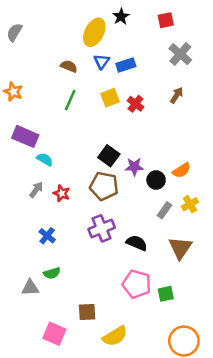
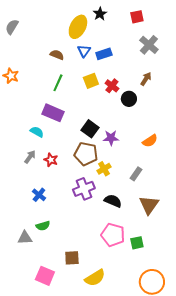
purple rectangle: (25, 136) -> (53, 113), moved
black circle: (156, 180) -> (129, 99), moved
yellow cross: (190, 204) -> (104, 169), moved

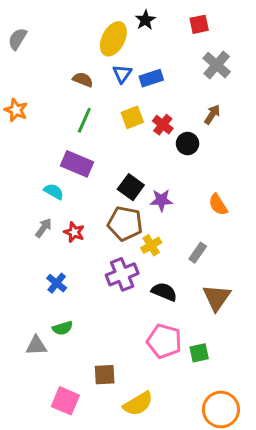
orange semicircle: (150, 141) -> (218, 205), turned 91

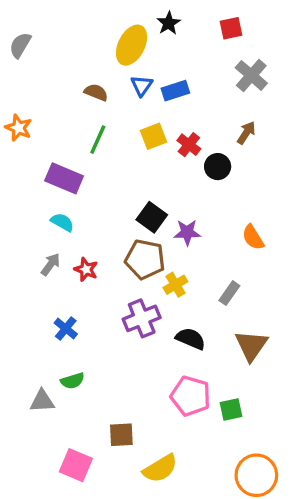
purple rectangle: (77, 164) -> (64, 178), moved

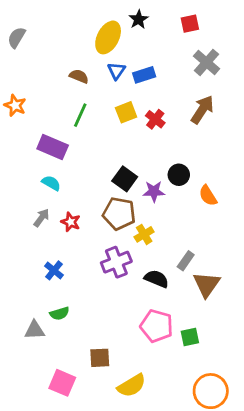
brown arrow: (246, 133) -> (202, 110), size x1.5
black circle: (218, 167) -> (179, 175), moved
gray rectangle: (229, 293) -> (186, 261), moved

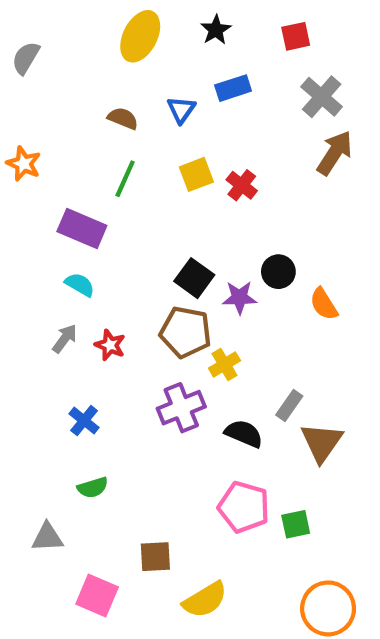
yellow ellipse: (108, 37) -> (140, 36), moved
blue rectangle: (144, 75) -> (233, 88), moved
brown arrow: (202, 110) -> (335, 153), moved
gray triangle: (35, 330) -> (47, 537), moved

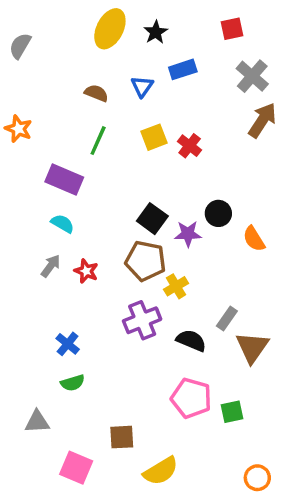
black star: (216, 30) -> (156, 32), moved
blue cross: (84, 421) -> (68, 344), moved
orange circle: (328, 608) -> (257, 478), size x0.6

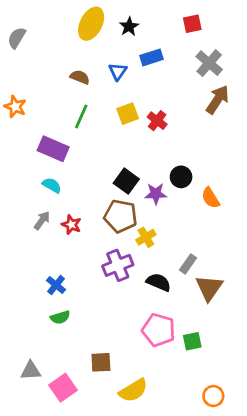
gray triangle: (37, 422) -> (31, 371), moved
pink square: (76, 468) -> (63, 388), turned 32

